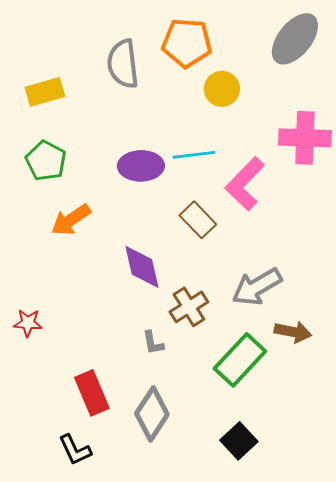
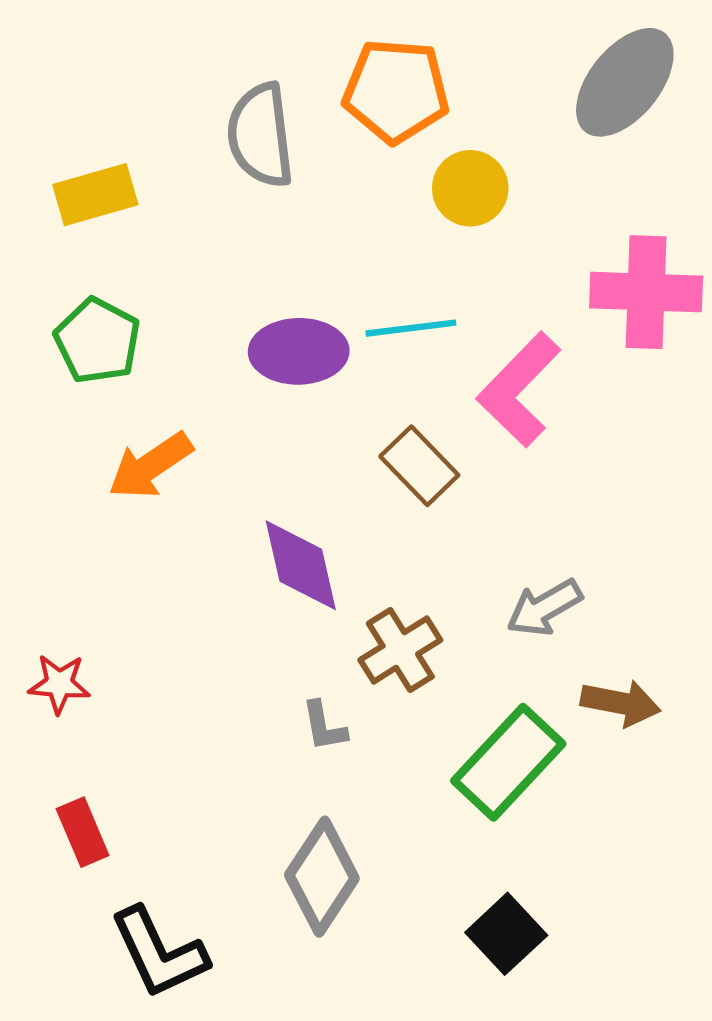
gray arrow: (257, 287) -> (544, 608), size x0.7
red rectangle: (92, 393) -> (83, 832), moved, size x0.7
black L-shape: (75, 450) -> (159, 953), size x1.4

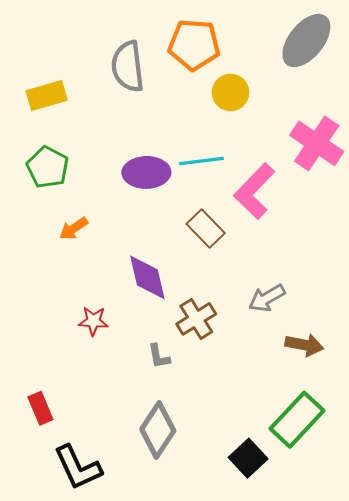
pink cross: (646, 292) -> (317, 143), turned 32
orange arrow: (150, 466) -> (74, 229), size x0.7
red star: (59, 684) -> (93, 321), moved
green rectangle: (508, 762) -> (297, 420), moved

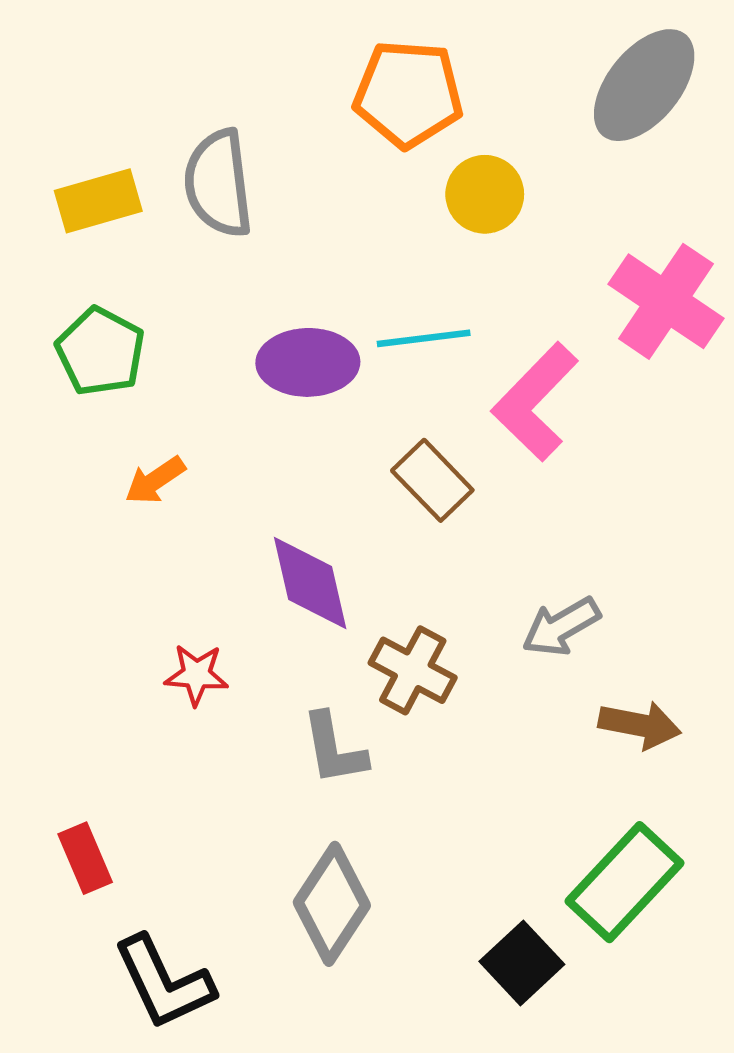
gray semicircle: (128, 66) -> (218, 183), moved
brown cross: (196, 319) -> (413, 670), turned -30
gray L-shape: (159, 356) -> (334, 749), size x1.4

